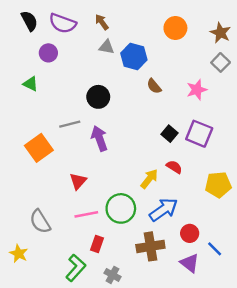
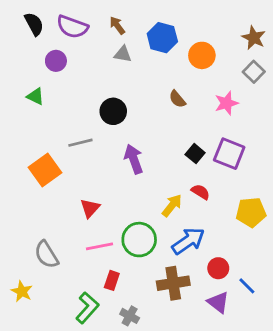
orange circle: (175, 28) -> (202, 55), moved
blue hexagon: (134, 56) -> (162, 38), moved
purple arrow: (99, 138) -> (134, 159), moved

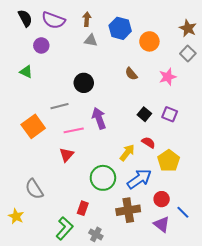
brown arrow: (117, 25) -> (87, 19), turned 40
purple square: (229, 154) -> (170, 114), size x0.7
yellow pentagon: (251, 212) -> (169, 161), moved, turned -30
pink line: (100, 246) -> (74, 130), moved

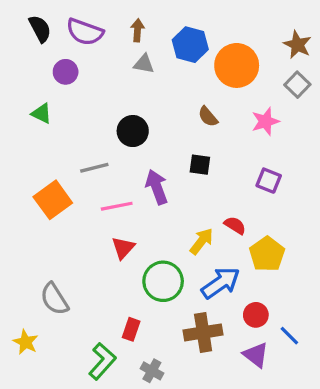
orange circle: (149, 41) -> (237, 65), size x1.4
black square: (144, 114) -> (200, 165), moved, turned -32
red triangle: (67, 155) -> (123, 248), moved

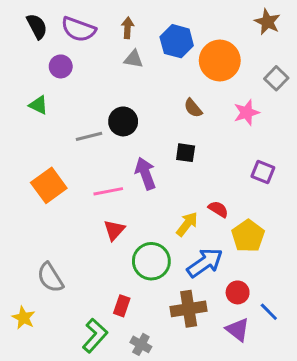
brown star: (297, 45) -> (267, 22), moved
gray line: (94, 168) -> (89, 136), moved
purple square: (269, 181) -> (263, 172), moved

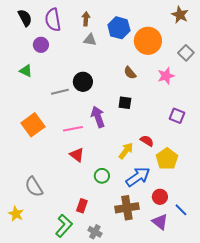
purple semicircle: (79, 29) -> (53, 20), turned 60
red triangle: (114, 230) -> (77, 155), turned -35
green circle: (151, 261) -> (102, 176), size x0.6

